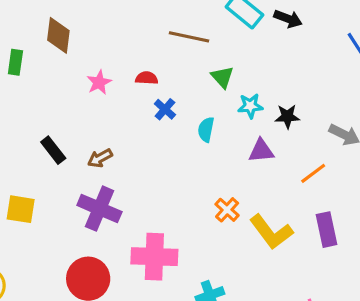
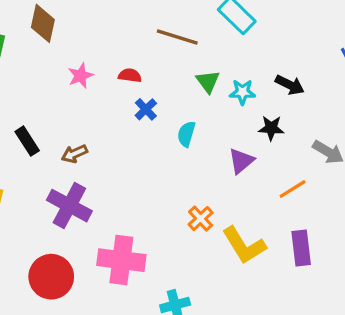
black arrow: (288, 19) -> (290, 85), moved
cyan star: (250, 106) -> (242, 92), moved
purple triangle: (261, 151) -> (241, 161), turned -40

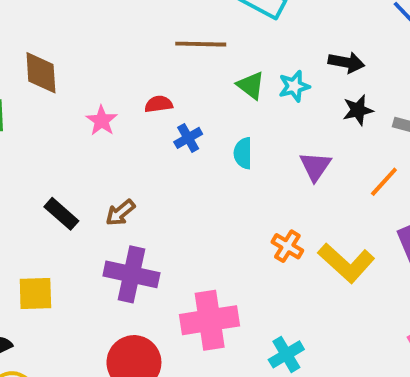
blue cross: (146, 109) -> (188, 138), turned 30
black star: (271, 128) -> (358, 110), moved

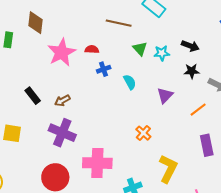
pink star: (102, 121) -> (62, 52), size x1.8
cyan semicircle: (243, 153) -> (130, 82), turned 140
yellow L-shape: (346, 263) -> (168, 169), moved, turned -116

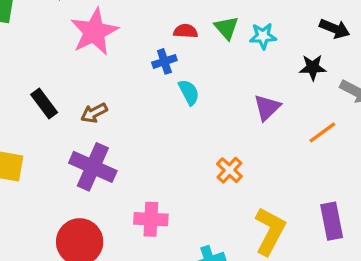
black arrow: (190, 46) -> (335, 29), moved
red semicircle: (92, 49) -> (186, 31), moved
cyan semicircle: (130, 82) -> (189, 92), moved
purple rectangle: (207, 145) -> (332, 221), moved
pink cross: (97, 163) -> (151, 219), size x0.7

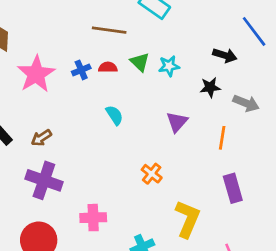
blue cross: (164, 61) -> (81, 70), moved
orange line: (322, 132) -> (222, 138), turned -40
purple rectangle: (332, 221) -> (233, 188), moved

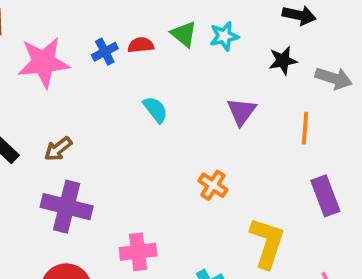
pink star: (36, 74) -> (44, 62), turned 30

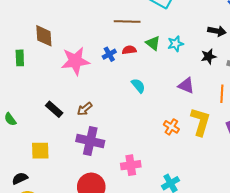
purple triangle: (241, 112) -> (186, 85), turned -42
yellow L-shape: (267, 243) -> (200, 122), moved

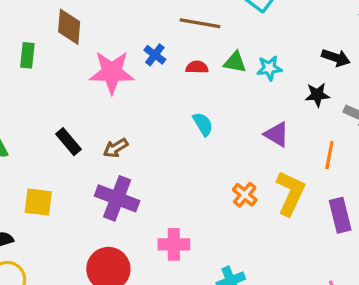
green triangle: (153, 43) -> (235, 62), turned -35
blue cross: (109, 54) -> (155, 55), moved, turned -32

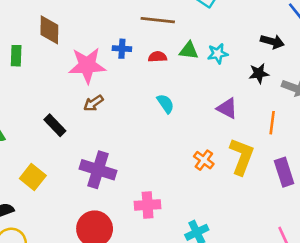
blue cross: (155, 55) -> (122, 49), turned -30
brown arrow: (116, 148) -> (93, 103), moved
yellow square: (38, 202) -> (33, 177), turned 35

